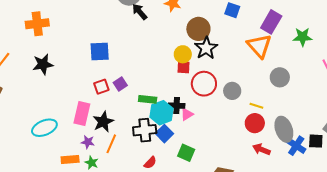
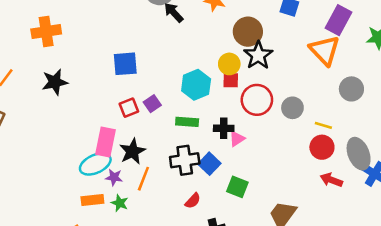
cyan hexagon: (161, 113) -> (196, 85), moved
cyan ellipse: (44, 128) -> (95, 164), moved

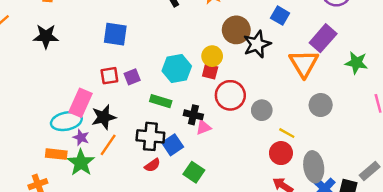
black star: (258, 55) -> (257, 44), moved
red semicircle: (193, 201) -> (152, 165), moved
green star: (120, 203) -> (81, 163), size x1.6

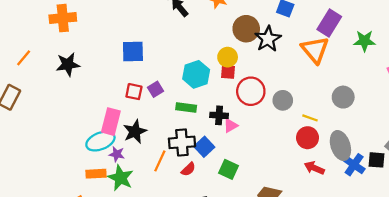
red square: (109, 76) -> (134, 92), turned 30
gray circle: (321, 105) -> (343, 97), moved
orange line: (108, 145) -> (160, 161), moved

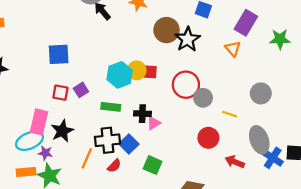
orange triangle: (315, 50) -> (233, 49), size x0.6
yellow circle: (228, 57) -> (137, 70), moved
red circle: (251, 91) -> (186, 85), moved
red circle: (308, 138) -> (208, 138), moved

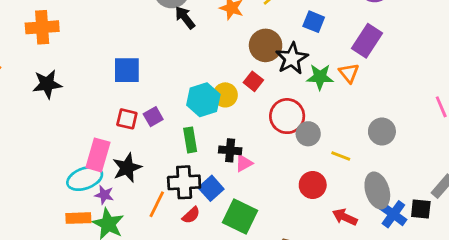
green star: (280, 39) -> (320, 77), moved
red square: (150, 72) -> (253, 81), moved, turned 32
green rectangle: (111, 107) -> (190, 140), turned 72
green square: (153, 165) -> (240, 216), size x1.4

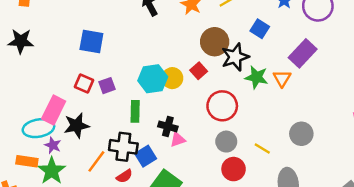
gray circle: (308, 134) -> (226, 142), moved

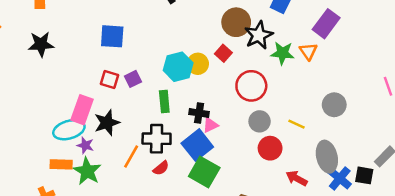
blue square: (146, 156) -> (197, 145), moved, size x1.4

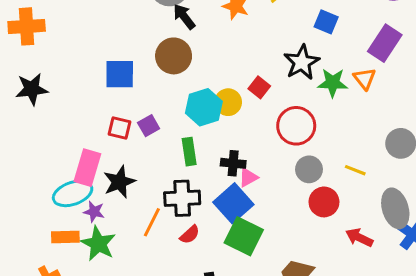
brown circle: (236, 22) -> (174, 56), moved

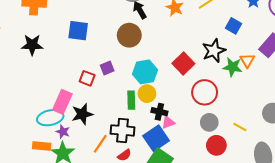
blue square: (120, 74) -> (78, 31), moved
orange triangle: (365, 79) -> (247, 60), moved
red square: (259, 87) -> (183, 64), size x1.5
yellow circle: (228, 102) -> (147, 94), moved
purple square: (149, 126) -> (107, 68), moved

